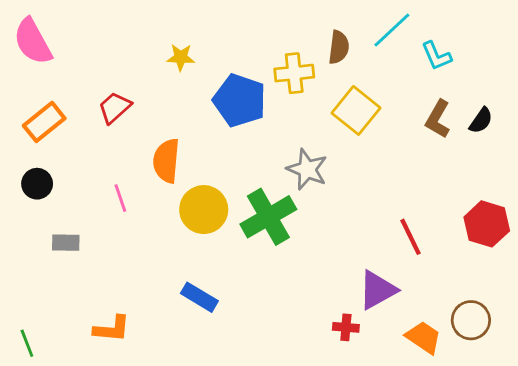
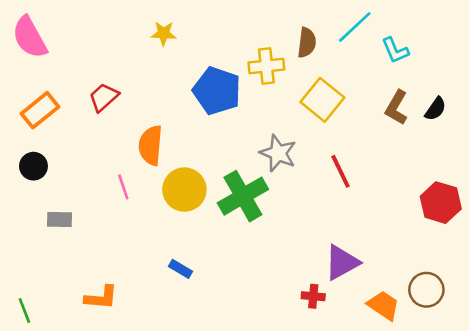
yellow star: (181, 57) -> (164, 33), moved
pink line: (120, 198) -> (123, 187), moved
red line: (411, 237) -> (341, 171), moved
blue rectangle: (199, 297) -> (181, 269), size x0.7

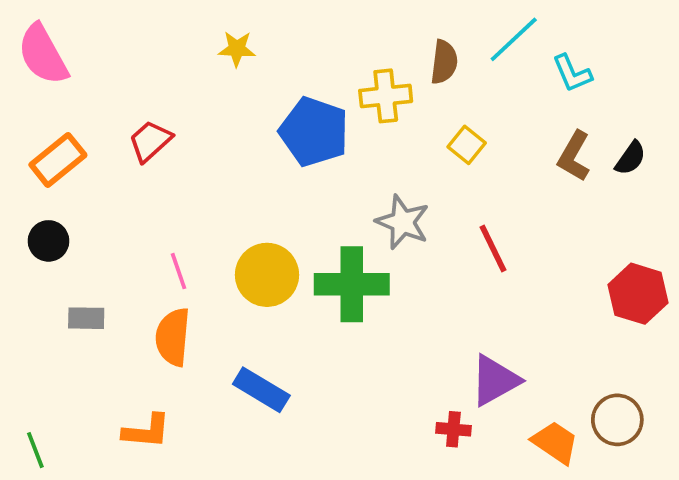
yellow square: (322, 100) -> (467, 145), size x0.6
orange semicircle: (151, 145) -> (173, 337), moved
green cross: (243, 196) -> (352, 284), turned 30
blue rectangle: (181, 269) -> (261, 390), size x1.6

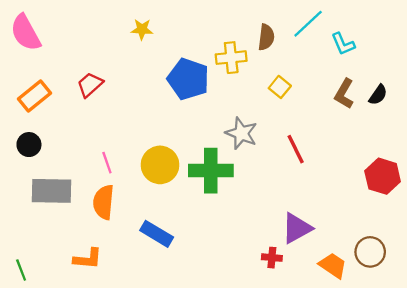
gray rectangle: (86, 318) -> (52, 191), size x1.8

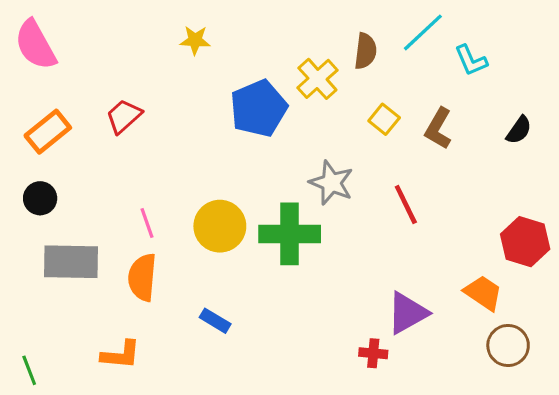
yellow cross: (231, 58) -> (317, 79), turned -36
blue pentagon: (188, 79) -> (259, 108), turned 30
brown L-shape: (344, 94) -> (438, 129), moved
blue rectangle: (157, 234) -> (215, 321), size x0.7
orange trapezoid: (333, 265) -> (483, 293), moved

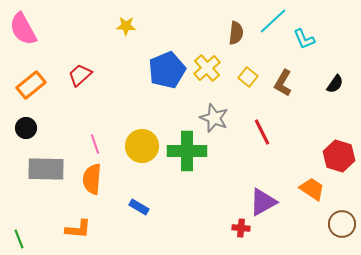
yellow cross: (317, 79) -> (207, 68), moved
brown circle: (508, 345) -> (342, 224), moved

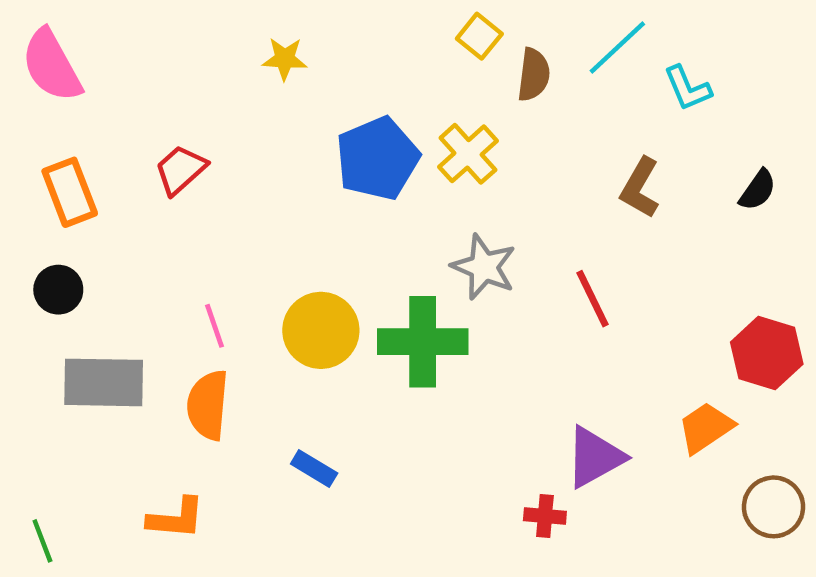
yellow square: (248, 77) -> (479, 36), moved
orange rectangle: (31, 85) -> (70, 192), turned -72
orange trapezoid: (312, 189) -> (706, 428), turned -68

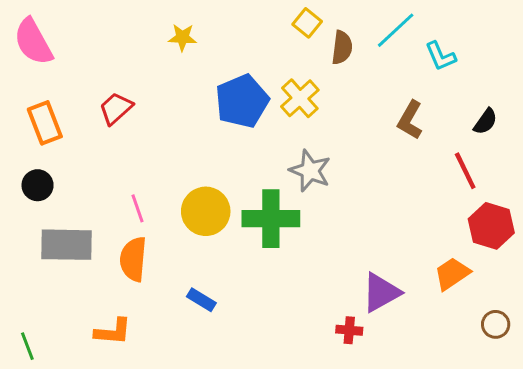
red line: (592, 299) -> (465, 171), moved
brown circle: (774, 507) -> (496, 324), size x0.7

